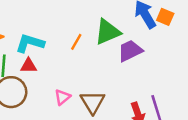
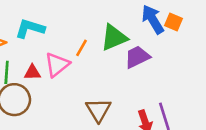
cyan L-shape: (30, 43) -> (30, 28), moved
pink triangle: (62, 97) -> (57, 65), moved, size x1.5

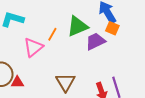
orange square: (173, 22) -> (112, 28), moved
red triangle: (32, 72) -> (17, 82), moved

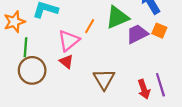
orange square: (112, 28) -> (159, 31), moved
red triangle: (17, 82) -> (66, 62), moved, turned 40

